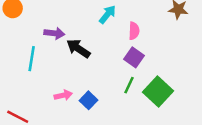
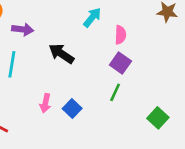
purple arrow: (54, 33) -> (23, 29), moved
green square: (158, 91) -> (158, 118), moved, size x0.7
pink arrow: (63, 95) -> (45, 103), turned 114

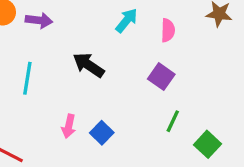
purple arrow: (23, 29) -> (39, 20), moved
pink semicircle: (120, 35) -> (168, 30), moved
green line: (115, 92) -> (173, 121), moved

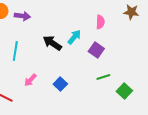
cyan arrow: (127, 20) -> (74, 37), moved
green line: (173, 121) -> (103, 77), turned 48
pink arrow: (69, 126) -> (30, 80), moved, turned 32

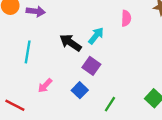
purple square: (96, 50) -> (91, 66), moved
green line: (103, 77) -> (110, 104), moved, turned -40

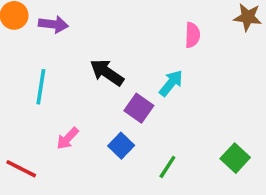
cyan arrow: (96, 36) -> (171, 83), moved

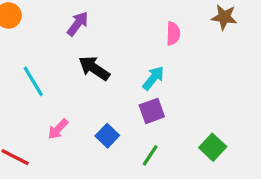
purple arrow: (53, 24) -> (78, 24), moved, turned -60
cyan line: (41, 87) -> (33, 81), turned -40
purple square: (139, 108) -> (152, 111), moved, turned 35

